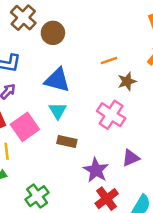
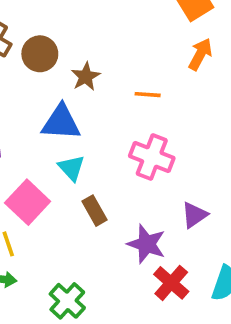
orange line: (109, 60) -> (148, 95), moved, turned 35
brown star: (127, 81) -> (86, 77), moved
brown rectangle: (67, 141) -> (95, 211), turned 60

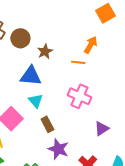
orange arrow: (200, 54) -> (91, 45), moved
purple star: (146, 244) -> (58, 149), moved

